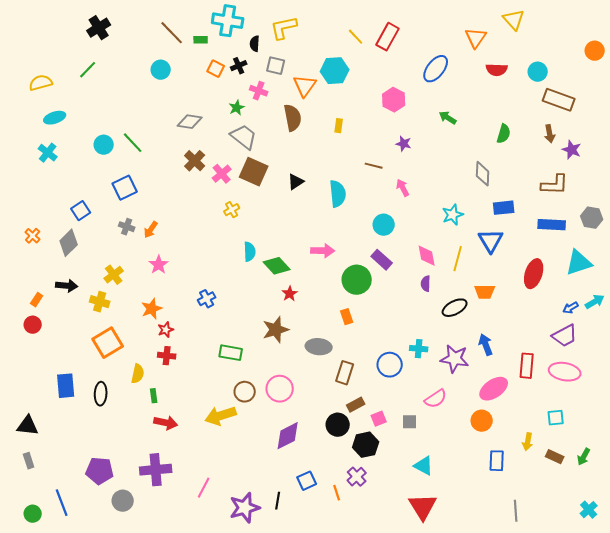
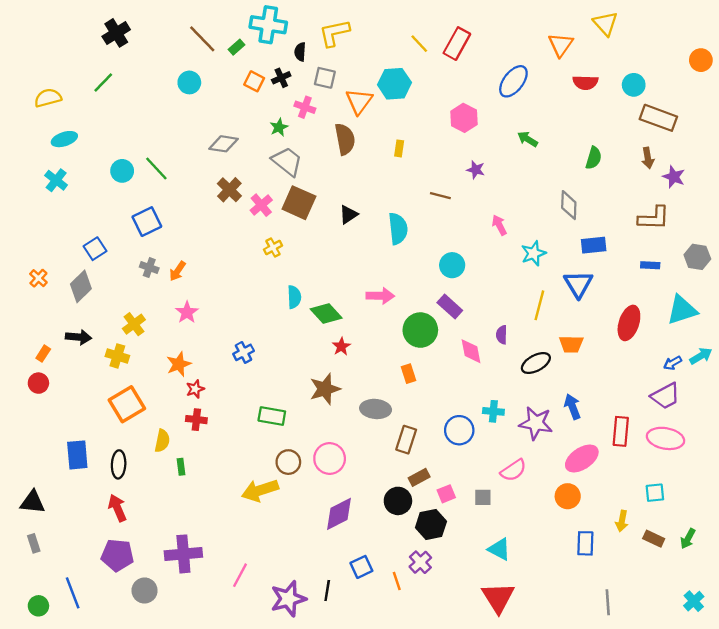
green rectangle: (201, 40) -> (236, 47), turned -40
pink arrow: (403, 188) -> (499, 225), moved
blue rectangle: (552, 225) -> (650, 265), size x0.6
pink diamond: (427, 256) -> (471, 351), moved
red arrow: (166, 423) -> (117, 508), moved, turned -125

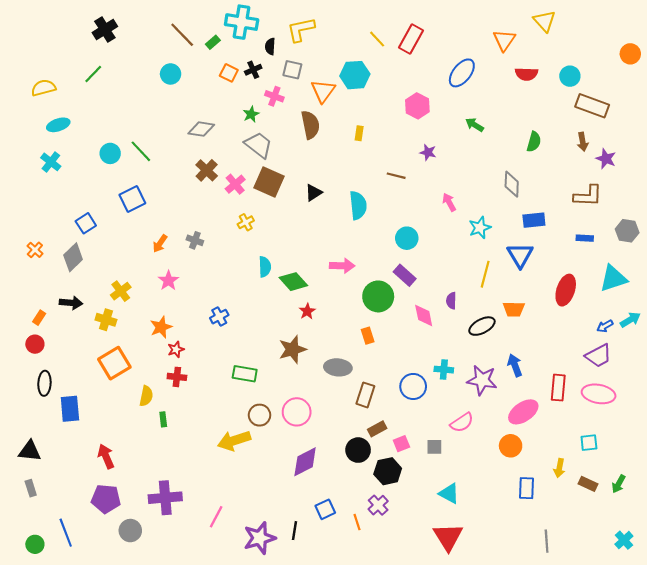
gray cross: (149, 268) -> (195, 240), moved
black ellipse: (119, 464) -> (44, 383), moved

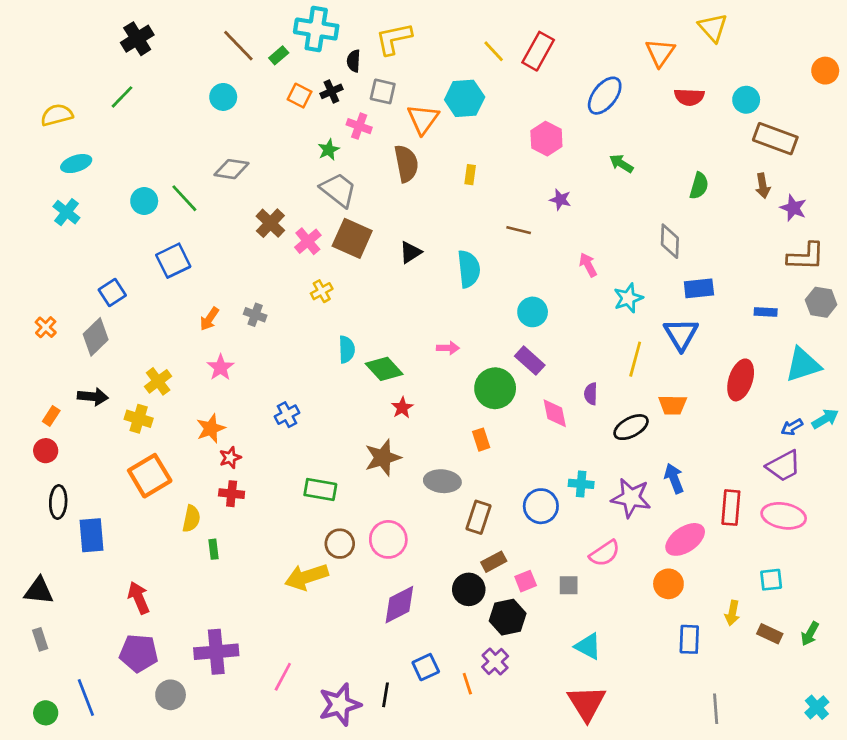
gray diamond: (201, 129) -> (232, 169), moved
brown L-shape: (588, 196) -> (806, 256), moved
pink arrow: (342, 266) -> (448, 348), size x0.7

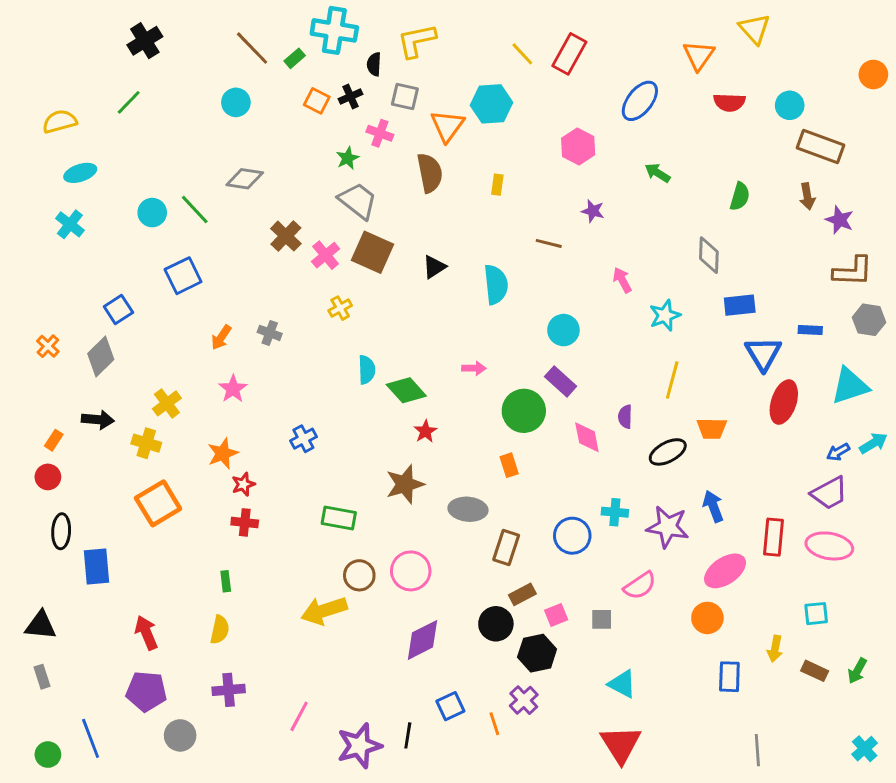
blue triangle: (681, 334) -> (763, 354), moved
yellow semicircle: (191, 519) -> (220, 630), moved
purple cross: (216, 652) -> (229, 690), size x0.7

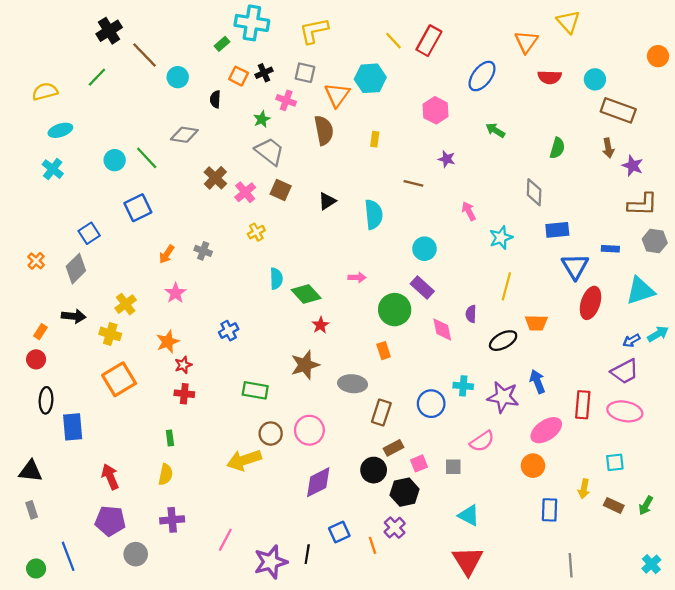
brown line: (252, 48) -> (145, 55), moved
black semicircle: (374, 64) -> (215, 99), moved
brown square: (373, 252) -> (281, 190), size x0.7

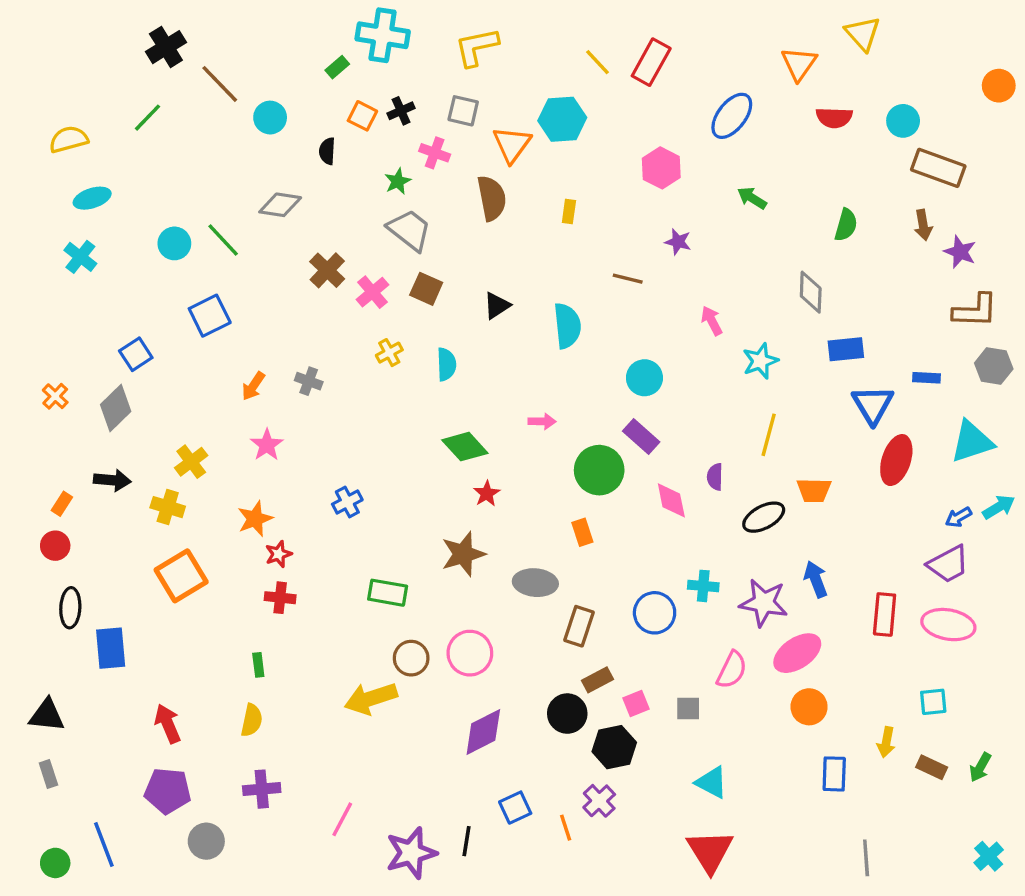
cyan semicircle: (276, 279) -> (446, 364), moved
pink ellipse: (546, 430) -> (797, 653), moved
pink semicircle: (482, 441) -> (732, 670), turned -30

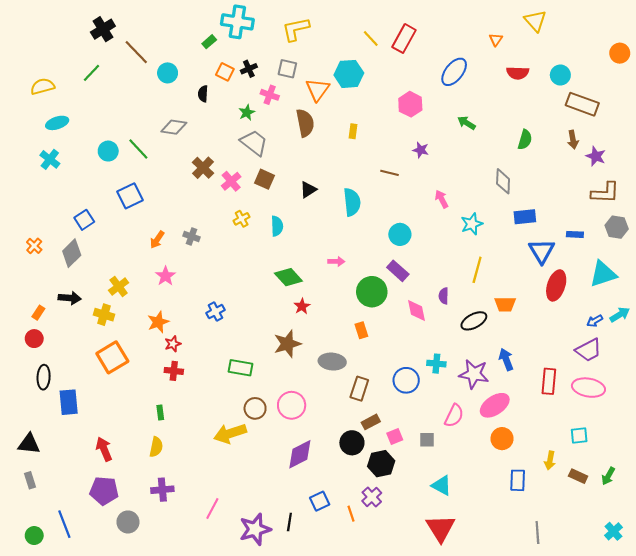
orange triangle: (799, 64) -> (496, 40), size x0.6

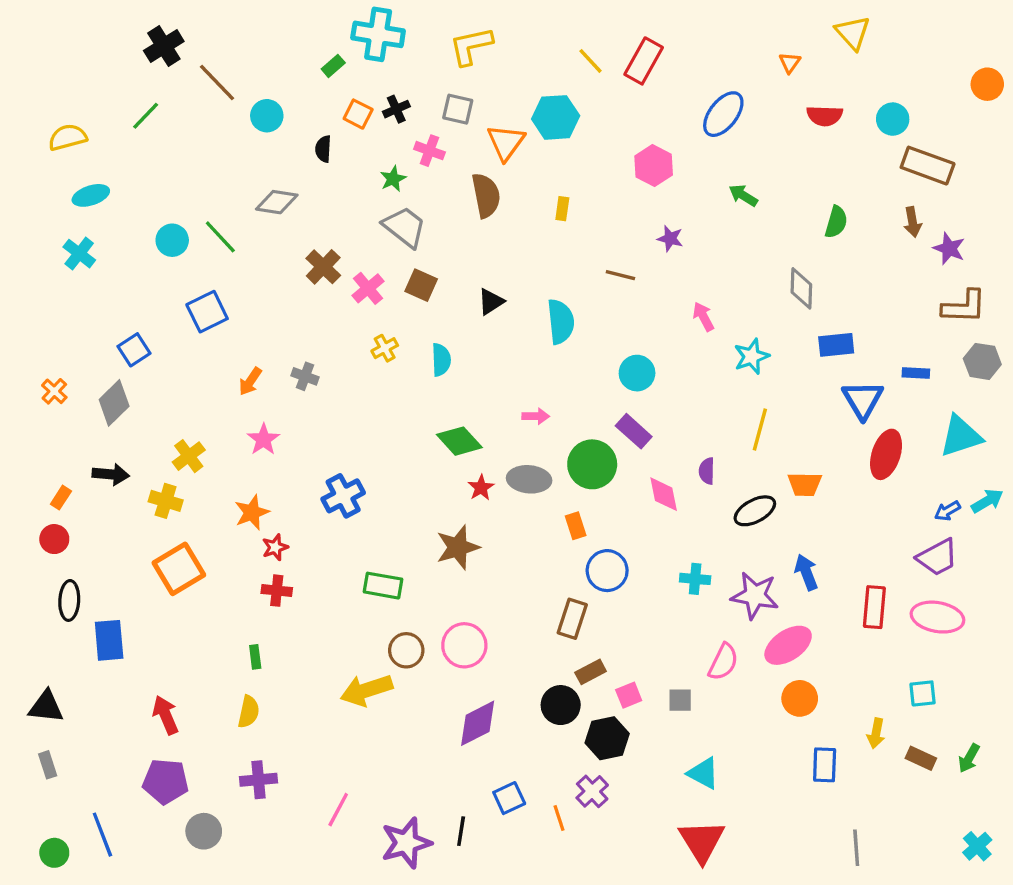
blue cross: (215, 312) -> (343, 496), size x1.4
gray ellipse: (332, 362) -> (529, 479), moved
blue circle: (406, 380) -> (607, 571), moved

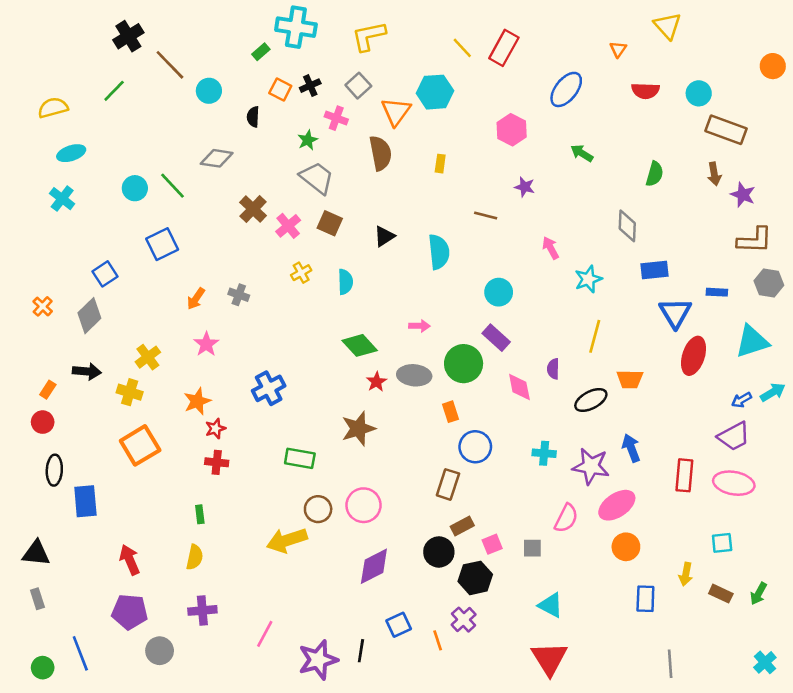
gray square: (458, 109) -> (358, 86), turned 35

